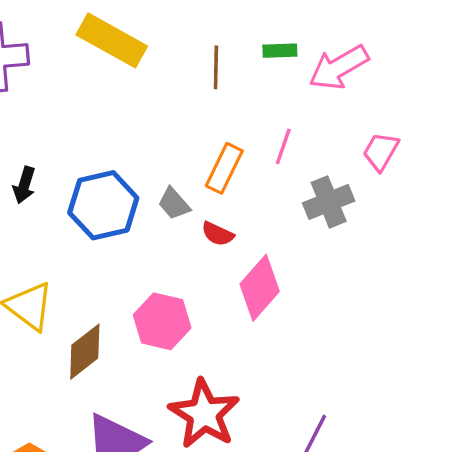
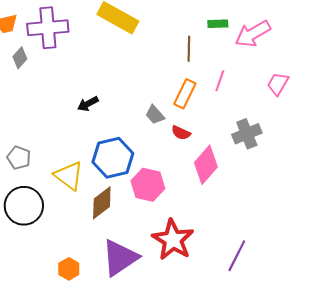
brown line: (216, 67) -> (189, 49), moved
black arrow: (24, 185) -> (88, 104), moved, turned 45
gray cross: (329, 202) -> (247, 134), moved
blue hexagon: (103, 205) -> (113, 158), moved

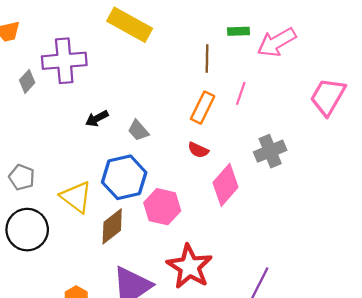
purple cross: (48, 28) -> (64, 61), moved
gray diamond: (20, 58) -> (27, 81), moved
pink trapezoid: (278, 84) -> (328, 97), moved, size x1.5
gray trapezoid: (155, 115) -> (138, 130), moved

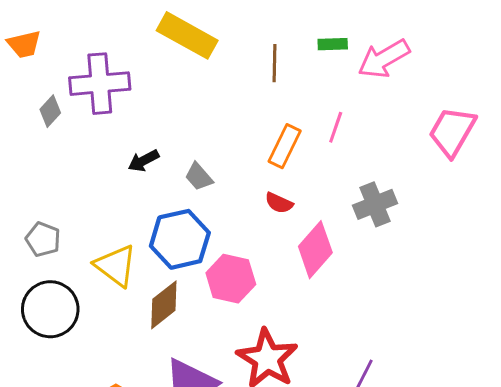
brown line: (207, 59) -> (274, 63), moved

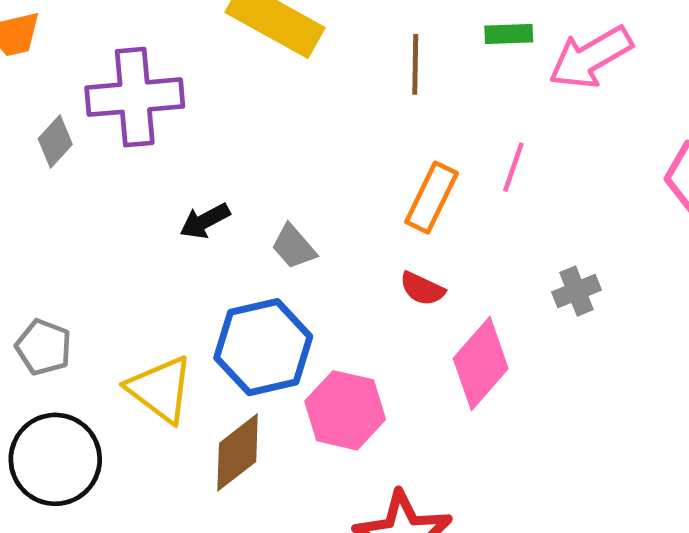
gray cross: (375, 204) -> (576, 291), size x0.7

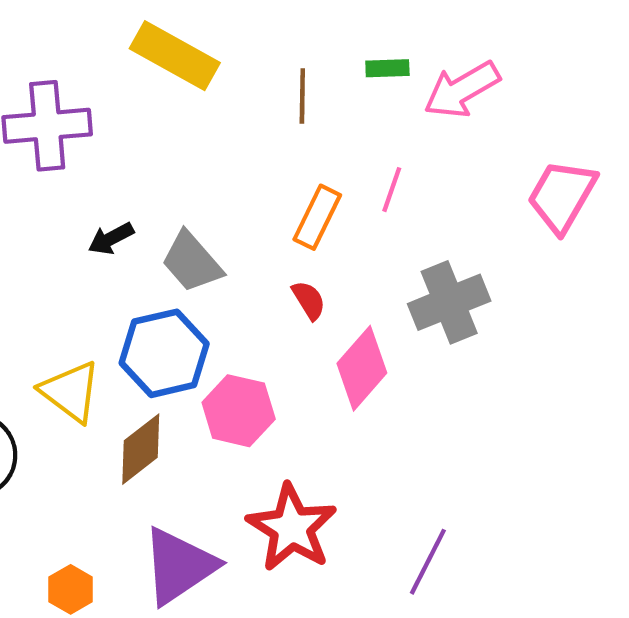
gray trapezoid: (294, 247) -> (192, 262), size x1.5
red semicircle: (422, 289) -> (309, 300), turned -147
gray cross: (576, 291) -> (449, 302), size x1.8

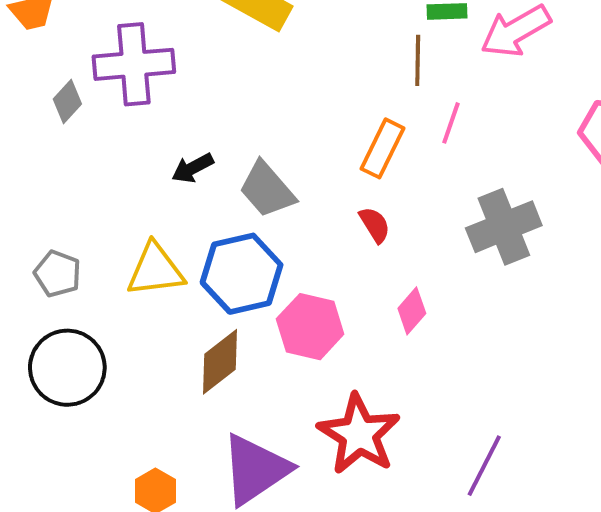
brown line: (302, 96) -> (418, 60), moved
pink diamond: (362, 368) -> (412, 311), moved, size x0.6
yellow triangle: (71, 392) -> (155, 270), moved, turned -44

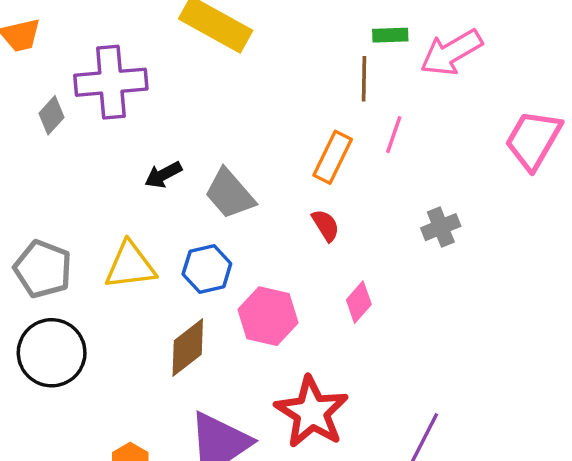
gray cross: (504, 227) -> (441, 227), size x0.6
gray pentagon: (58, 274) -> (43, 269), size x1.4
blue hexagon: (242, 274) -> (207, 269), size x0.7

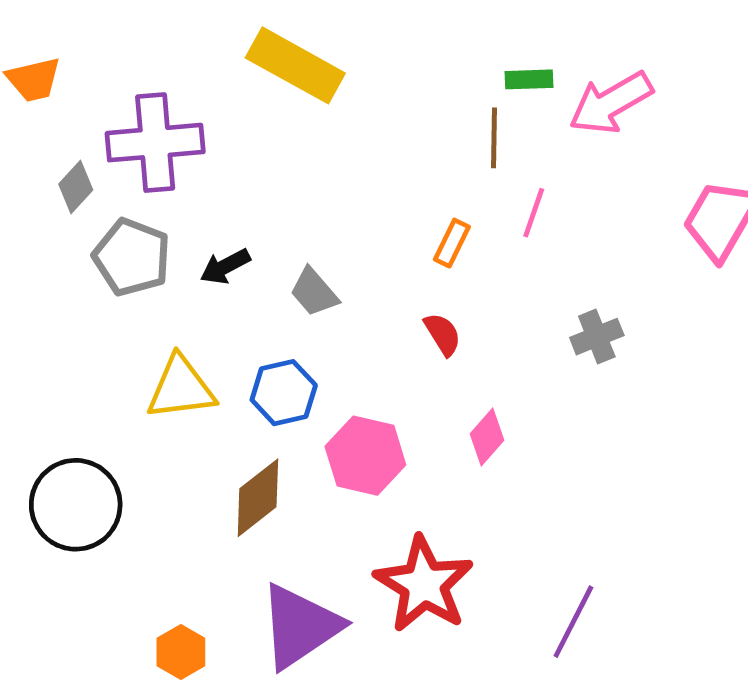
orange rectangle: (333, 157) -> (452, 243), size x0.7
gray trapezoid: (230, 194) -> (314, 292), size x0.7
gray pentagon: (43, 269) -> (132, 257), moved

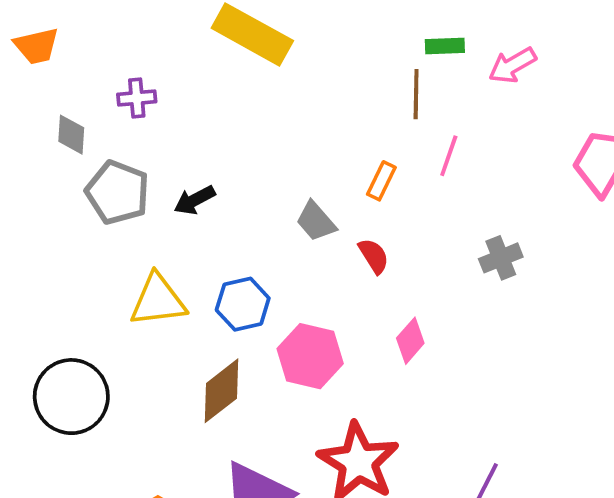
pink arrow: (611, 103) -> (512, 65), size x0.7
purple cross: (155, 143) -> (137, 98), size x0.5
gray diamond: (76, 187) -> (71, 135), turned -39
gray trapezoid: (314, 292) -> (316, 221), moved

